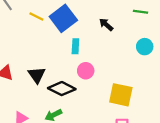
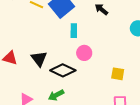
yellow square: (121, 95) -> (118, 74), size x0.6

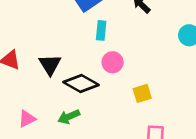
yellow square: (118, 74) -> (142, 93), moved, turned -32

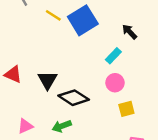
cyan rectangle: (101, 30) -> (113, 56), moved, turned 35
pink circle: (113, 62) -> (115, 83), moved

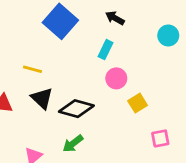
yellow line: (53, 15) -> (32, 69), moved

